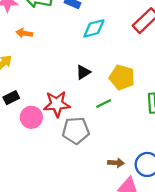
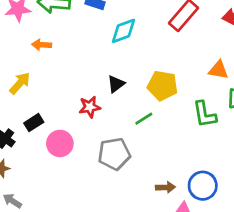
red star: (57, 104) -> (90, 107), moved, size x0.7

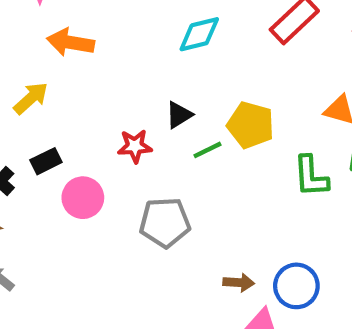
orange arrow: (42, 45) -> (71, 42), size x1.5
green line: (144, 119) -> (207, 150), moved

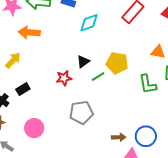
pink circle: (83, 198) -> (34, 128), moved

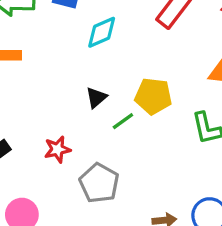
red star: (64, 78) -> (57, 149), moved
gray pentagon: (81, 112) -> (99, 183), turned -30

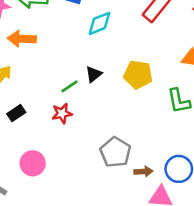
green line: (123, 121) -> (70, 86), moved
gray pentagon: (99, 183) -> (115, 152), moved

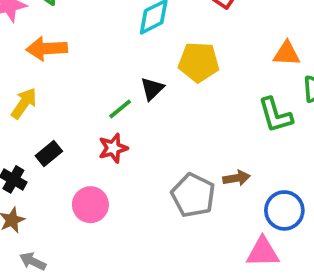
yellow pentagon: (138, 75) -> (199, 62), moved
pink circle: (33, 163) -> (90, 205), moved
brown arrow: (143, 171) -> (236, 178), moved

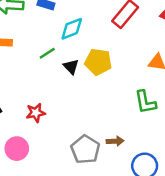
black triangle: (152, 89) -> (71, 67), moved, turned -35
green line: (120, 109) -> (47, 53), moved

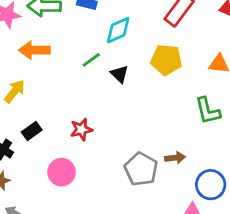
yellow pentagon: (98, 62) -> (166, 60), moved

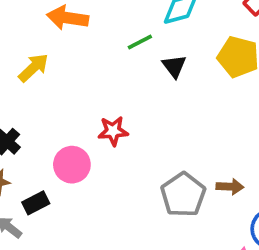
black rectangle: (32, 131) -> (36, 203), moved
pink circle: (62, 172) -> (72, 165), moved

